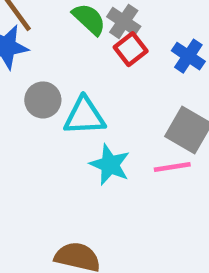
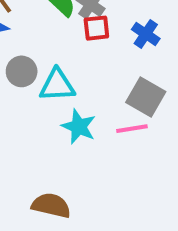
red square: (131, 49) -> (96, 28), turned 32

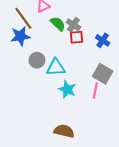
pink line: (132, 129) -> (95, 90), turned -70
brown semicircle: (51, 205) -> (64, 131), moved

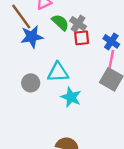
blue star: (20, 36) -> (32, 37), moved
gray circle: (37, 60) -> (31, 83), moved
pink line: (95, 90) -> (111, 59), moved

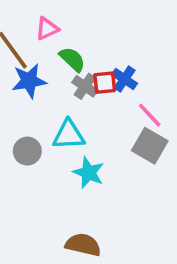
gray cross: (78, 24) -> (85, 86), moved
blue cross: (111, 41) -> (125, 79), moved
pink line: (111, 59) -> (150, 115), turned -54

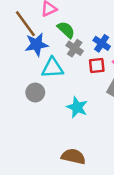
red square: (105, 83) -> (97, 65), moved
cyan triangle: (69, 135) -> (52, 68), moved

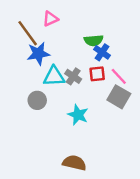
green semicircle: (66, 30) -> (94, 40), moved, turned 132
gray cross: (75, 48) -> (73, 76), moved

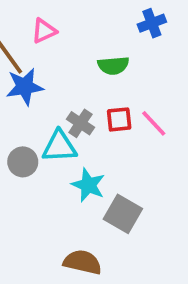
blue cross: (102, 52) -> (152, 23), moved, turned 35
cyan triangle: (54, 76) -> (59, 146), moved
gray square: (119, 97) -> (123, 214), moved

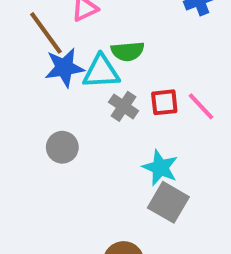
green semicircle: (113, 66) -> (128, 51), moved
cyan triangle: (59, 146) -> (101, 72), moved
cyan star: (88, 185) -> (160, 168), moved

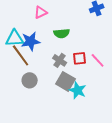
brown line: (46, 33) -> (21, 55), moved
cyan triangle: (101, 72) -> (15, 38), moved
gray square: (168, 202) -> (66, 81), moved

